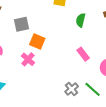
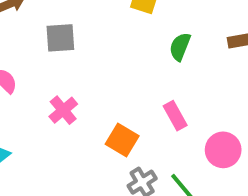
orange square: (37, 41) -> (122, 140), moved

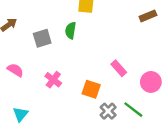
green semicircle: (180, 47) -> (71, 30), moved

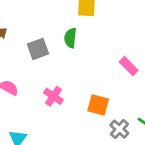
pink rectangle: (119, 68) -> (129, 66), moved

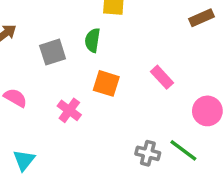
orange square: (98, 105) -> (106, 83), moved
gray cross: (119, 129) -> (148, 153), turned -30

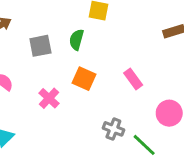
gray cross: (148, 153) -> (113, 129), moved

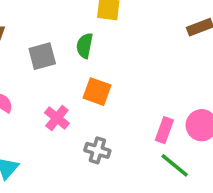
pink rectangle: (133, 79) -> (164, 130), moved, turned 60
gray cross: (113, 129) -> (97, 150), moved

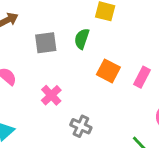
orange square: (97, 92) -> (108, 71), moved
pink rectangle: (164, 130) -> (142, 77), moved

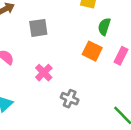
green semicircle: (82, 39) -> (104, 27), moved

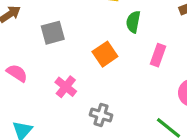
orange square: (92, 51) -> (105, 54), moved, turned 36

